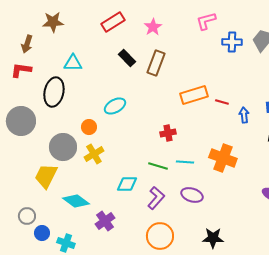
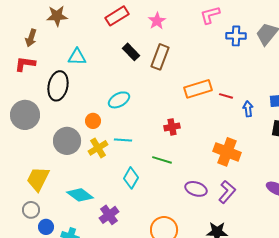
cyan line: (185, 162) -> (123, 140), moved
yellow trapezoid: (46, 176) -> (38, 179), moved
cyan diamond: (127, 184) -> (131, 178), turned -60
purple L-shape: (156, 198) -> (227, 192), moved

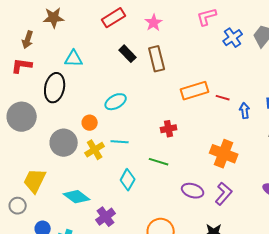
blue cross: (236, 36) -> (233, 38), turned -36
brown rectangle: (160, 57) -> (157, 59), turned -35
gray circle: (31, 210) -> (18, 206), moved

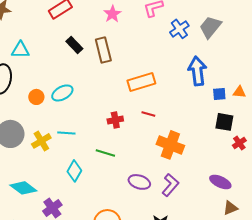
pink star: (154, 23) -> (112, 14), moved
red line: (223, 98) -> (148, 114), moved
blue arrow: (245, 111) -> (197, 71), moved, size x1.8
orange circle: (90, 123) -> (36, 97), moved

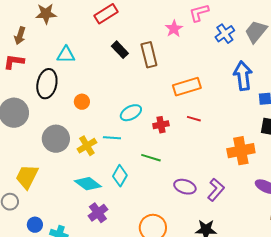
pink star: (112, 14) -> (174, 29), moved
cyan ellipse: (62, 93) -> (131, 113), moved
orange cross: (170, 145) -> (241, 151), moved, turned -32
cyan diamond: (23, 188) -> (88, 184), moved

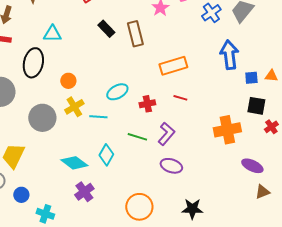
yellow cross: (87, 146) -> (74, 107), moved
purple L-shape: (216, 190) -> (166, 134), moved
blue circle: (35, 225) -> (21, 195), moved

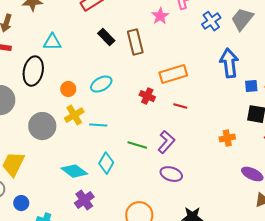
cyan ellipse: (117, 92) -> (101, 84), moved
red cross: (147, 104) -> (147, 96), moved, turned 35
orange cross: (227, 130) -> (227, 138), size x0.6

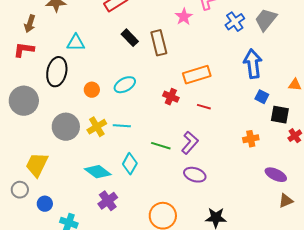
blue square: (251, 86) -> (262, 97), moved, turned 32
yellow cross: (74, 115) -> (97, 127), moved

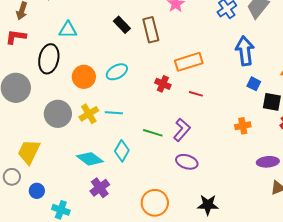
orange circle: (92, 90) -> (84, 77), size x1.5
purple ellipse: (276, 175) -> (268, 162), turned -30

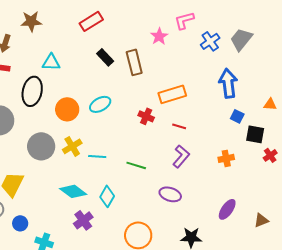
cyan line: (114, 113) -> (97, 156), moved
purple L-shape: (182, 130) -> (181, 156), moved
cyan diamond: (122, 151) -> (107, 196), moved
purple ellipse: (268, 162) -> (227, 209), moved, turned -50

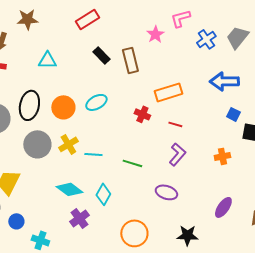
blue arrow: (228, 83) -> (224, 81), turned -84
black ellipse: (32, 91) -> (29, 105), moved

